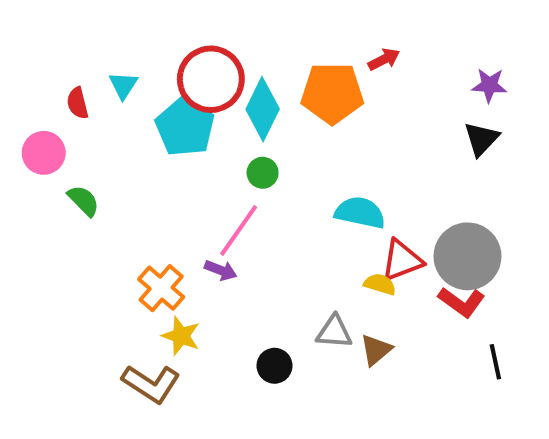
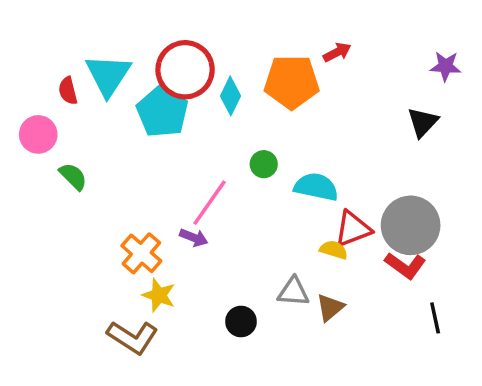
cyan triangle: (123, 85) -> (108, 75), size x1.8
purple star: (489, 85) -> (446, 66), moved
cyan diamond: (263, 109) -> (231, 96), size x0.7
green circle: (263, 173) -> (264, 164), moved

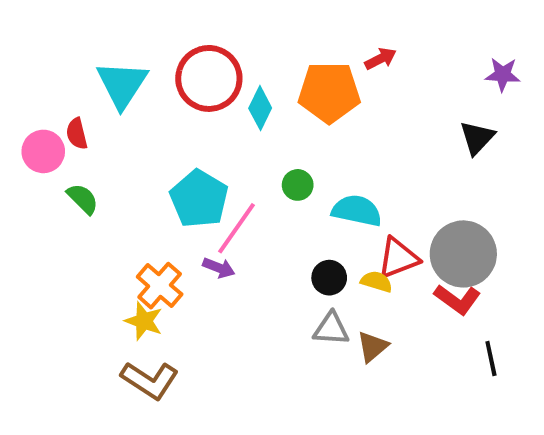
red semicircle: (68, 91) -> (77, 134), moved
cyan pentagon: (162, 112) -> (199, 199), moved
yellow star: (159, 295) -> (144, 321), moved
black circle: (241, 321) -> (329, 278), moved

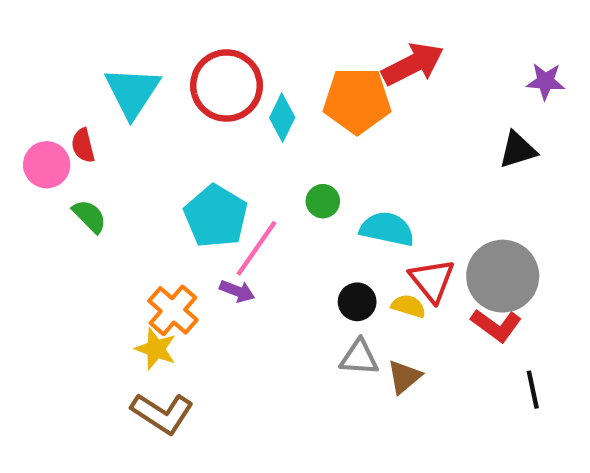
red arrow: (380, 59) -> (413, 64), size x1.8
black triangle: (477, 138) -> (518, 150), turned 30
red triangle: (398, 258) -> (432, 280), turned -48

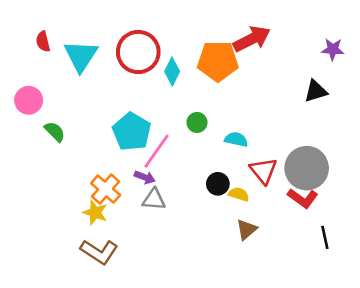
red semicircle: (83, 145) -> (43, 42), moved
cyan semicircle: (387, 229) -> (236, 139), size x0.7
yellow semicircle: (408, 306) -> (239, 194), moved
gray triangle: (359, 357) -> (154, 199), moved

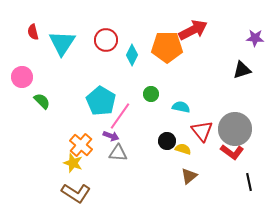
red circle: (138, 52) -> (106, 40), size x0.7

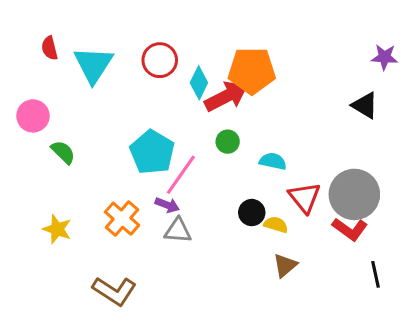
red arrow: (193, 30) -> (226, 96), moved
black triangle: (242, 70) -> (365, 105), turned 48
yellow star: (73, 163) -> (57, 229), moved

